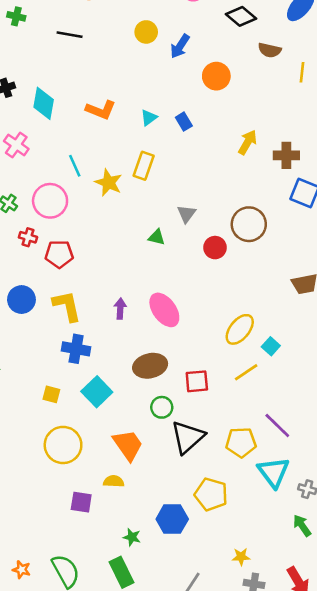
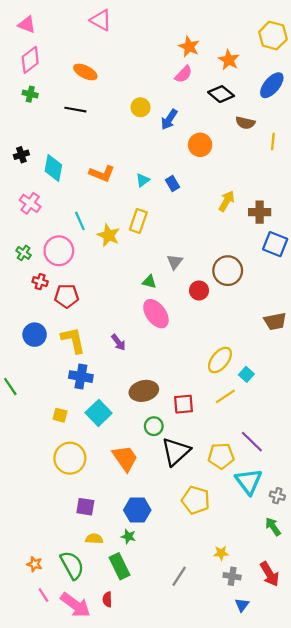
purple arrow: (120, 309) -> (118, 342), turned 140
pink ellipse: (164, 310) -> (156, 314), moved
yellow semicircle: (114, 481) -> (94, 539), moved
blue hexagon: (172, 519) -> (137, 510), moved

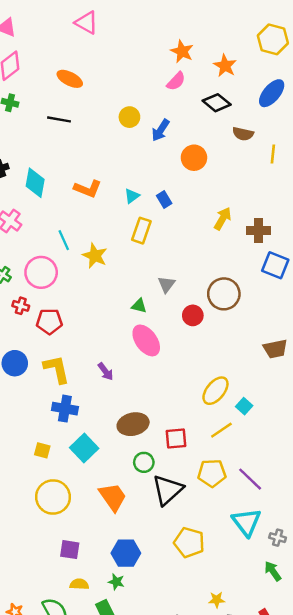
yellow rectangle: (138, 221) -> (141, 231), moved
yellow pentagon: (221, 456) -> (212, 473), moved

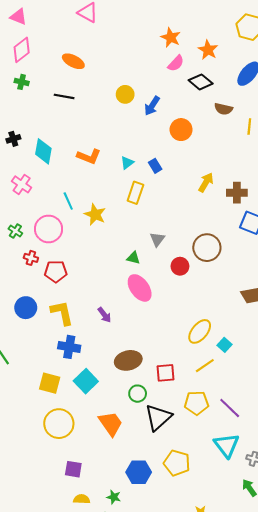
pink semicircle: (176, 81) -> (176, 63), moved
yellow square: (42, 450) -> (50, 383), size x1.5
blue hexagon: (126, 553) -> (139, 472), moved

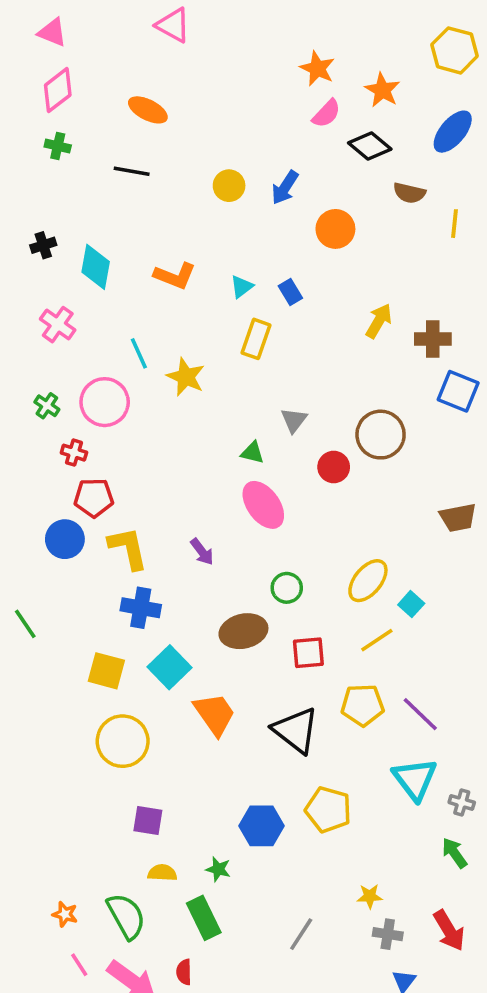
yellow circle: (125, 94) -> (229, 186), moved
red pentagon: (56, 271) -> (94, 498), moved
green circle: (138, 394) -> (287, 588), moved
black triangle: (158, 417) -> (296, 730), turned -40
orange trapezoid: (111, 424) -> (215, 714), moved

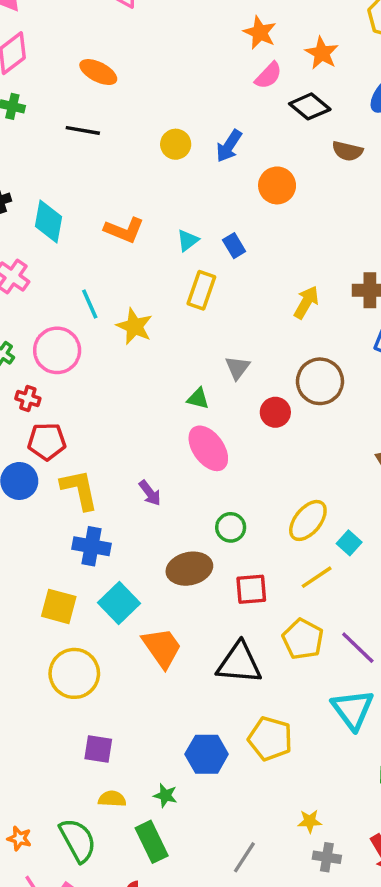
yellow arrow: (379, 321) -> (306, 302), moved
yellow pentagon: (362, 705) -> (303, 639), turned 30
black triangle: (296, 730) -> (239, 663), turned -33

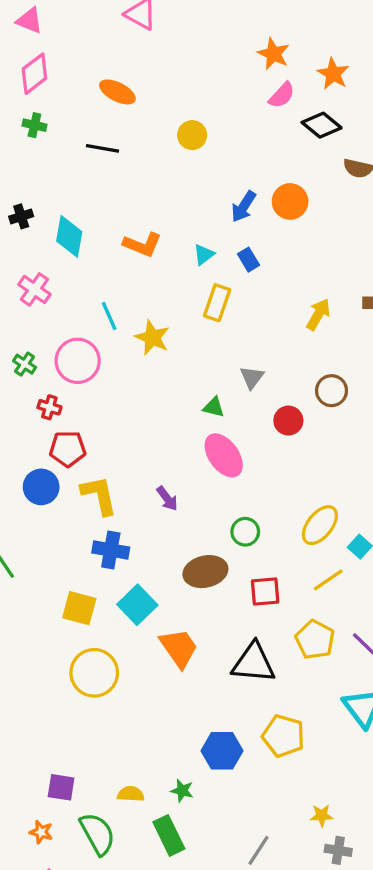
yellow circle: (176, 144) -> (192, 135), moved
blue arrow: (229, 146) -> (244, 206), moved
brown circle: (320, 381) -> (332, 391), size x0.7
purple square: (98, 749) -> (61, 787), moved

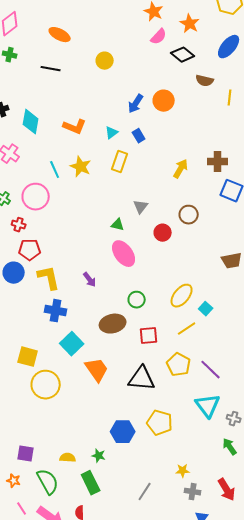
yellow star: (152, 338) -> (81, 167), moved
yellow square: (79, 608) -> (28, 357), moved

